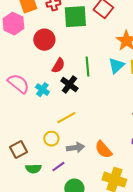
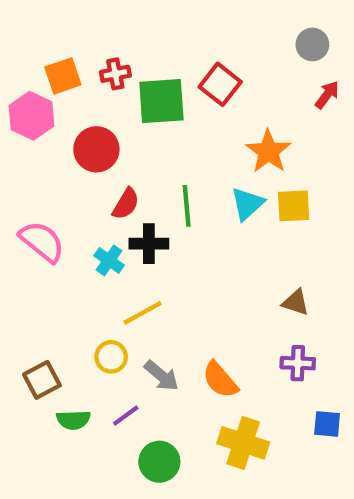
black cross: (69, 85) -> (149, 244), turned -36
cyan cross: (42, 90) -> (109, 260), moved
gray arrow: (75, 148) -> (161, 376), turned 48

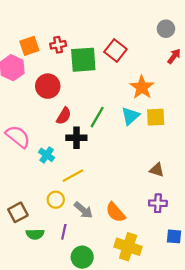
green line: (187, 206) -> (97, 117), turned 35
cyan cross: (109, 260) -> (47, 155), moved
purple line: (126, 416) -> (64, 232), turned -42

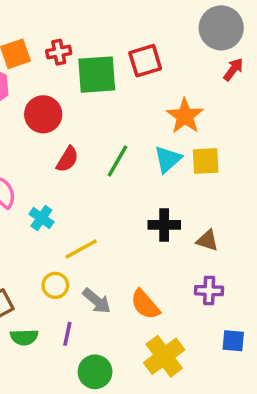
gray circle: (166, 29) -> (221, 28), size x1.6
red square: (115, 50) -> (145, 61), turned 35
black cross: (76, 138) -> (164, 225), moved
yellow cross: (128, 247) -> (164, 356), turned 35

